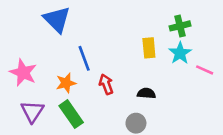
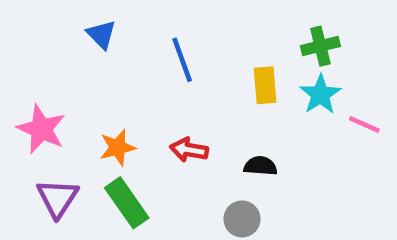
blue triangle: (57, 19) -> (101, 35), size x0.6
blue line: (84, 58) -> (182, 60), moved
red arrow: (106, 84) -> (189, 150), turned -60

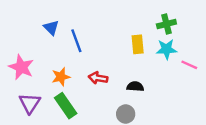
blue triangle: (101, 35) -> (51, 28), moved
blue line: (182, 60) -> (76, 41), moved
cyan star: (320, 94) -> (166, 49), turned 30

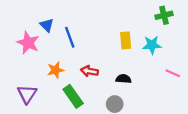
green cross: (166, 24) -> (164, 15), moved
pink line: (189, 65) -> (173, 73), moved
pink star: (21, 67) -> (28, 43), moved
green rectangle: (66, 106) -> (73, 96), moved

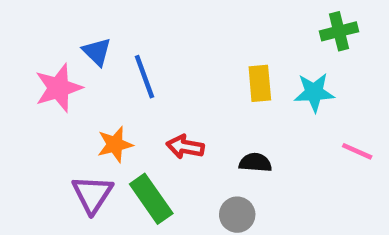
pink star: (28, 43) -> (58, 88), turned 30
purple triangle: (27, 94) -> (92, 194), moved

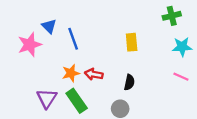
cyan star: (314, 92) -> (182, 47), moved
orange star: (115, 144) -> (71, 73), moved
black semicircle: (255, 163) -> (129, 82), turned 98

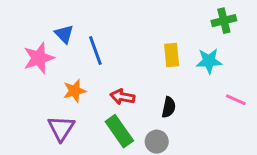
cyan star: (182, 47) -> (209, 61), moved
orange star: (71, 73) -> (75, 91), moved
green rectangle: (77, 101) -> (119, 131), moved

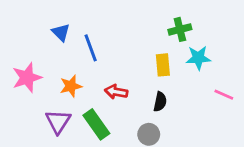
green cross: (224, 21) -> (180, 29), moved
yellow rectangle: (172, 55) -> (163, 65), moved
pink star: (39, 58) -> (27, 78), moved
green rectangle: (119, 131) -> (96, 124), moved

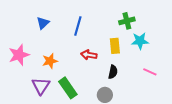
blue triangle: (61, 32) -> (43, 23), turned 32
blue line: (91, 48) -> (78, 26), moved, turned 36
red arrow: (116, 92) -> (89, 55), moved
pink line: (224, 95) -> (150, 72), moved

